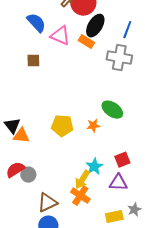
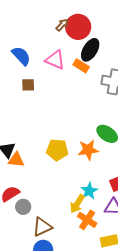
blue semicircle: (36, 23) -> (21, 56), moved
orange star: (93, 126) -> (88, 150), size x1.5
gray circle: (28, 175) -> (23, 207), moved
orange cross: (80, 196) -> (87, 220), moved

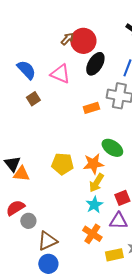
orange rectangle: (81, 66) -> (91, 108), moved, turned -49
brown square: (28, 85) -> (33, 99), turned -32
yellow arrow: (77, 204) -> (96, 183), moved

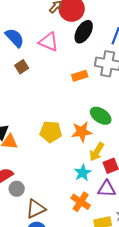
yellow arrow: (96, 183) -> (97, 152), moved

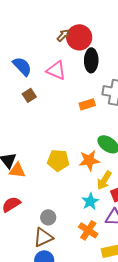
black ellipse: (84, 32) -> (91, 60), turned -30
gray circle: (17, 189) -> (48, 217), moved

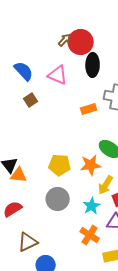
gray circle: (48, 217) -> (58, 199), moved, size x1.5
brown triangle: (43, 237) -> (28, 242), moved

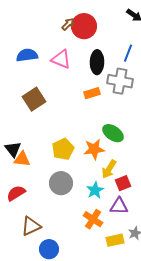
black ellipse: (93, 65) -> (97, 62), moved
blue semicircle: (24, 71) -> (27, 55), turned -55
brown square: (31, 100) -> (34, 99), moved, size x1.6
yellow pentagon: (60, 165) -> (63, 149), turned -30

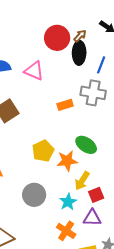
brown arrow: (68, 24) -> (80, 36), moved
black ellipse: (97, 62) -> (79, 53), moved
yellow pentagon: (63, 149) -> (43, 151), moved

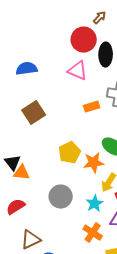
brown arrow: (80, 36) -> (100, 18), moved
pink triangle: (34, 71) -> (78, 71), moved

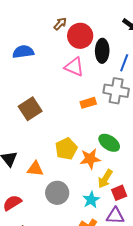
brown arrow: (100, 18) -> (60, 24), moved
blue semicircle: (27, 69) -> (23, 52), moved
orange triangle: (22, 173) -> (35, 169), moved

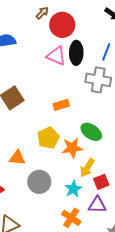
black ellipse: (102, 51) -> (76, 53), moved
orange rectangle: (88, 103) -> (61, 105), moved

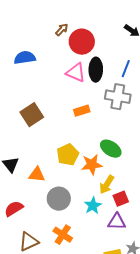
orange rectangle: (61, 105) -> (82, 111), moved
orange cross: (71, 218) -> (63, 235), moved

